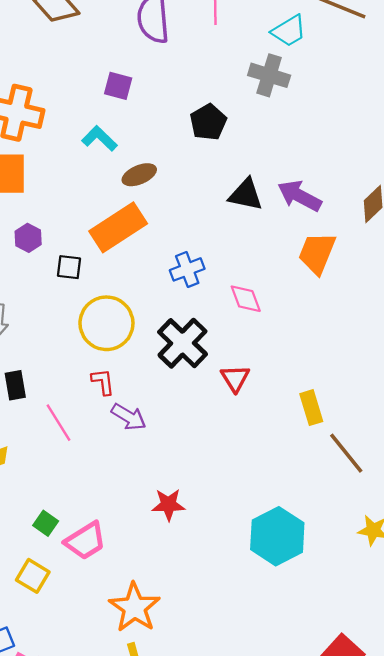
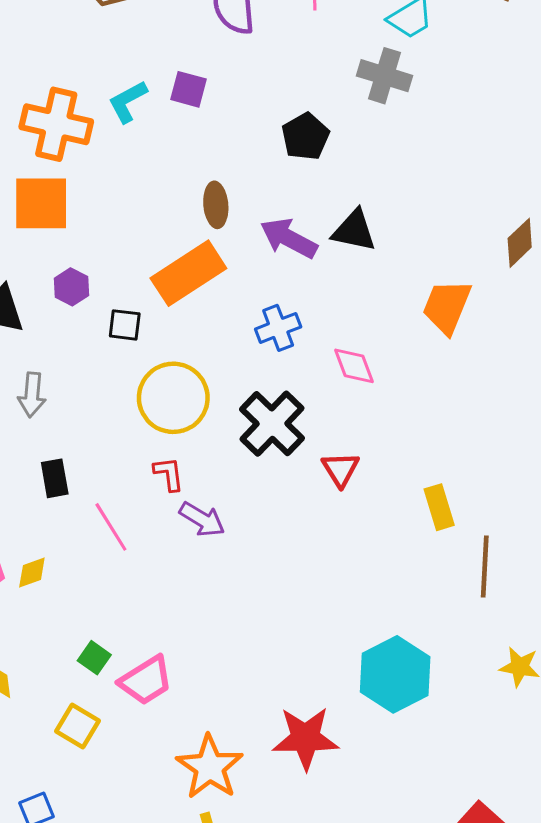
cyan L-shape: (99, 138) -> (128, 102), moved, turned -72
brown ellipse: (139, 175) -> (216, 205), turned -72
purple arrow: (299, 196) -> (289, 238), moved
brown line: (346, 453) -> (485, 566), turned 42
red star: (168, 505) -> (305, 738), moved, size x1.5

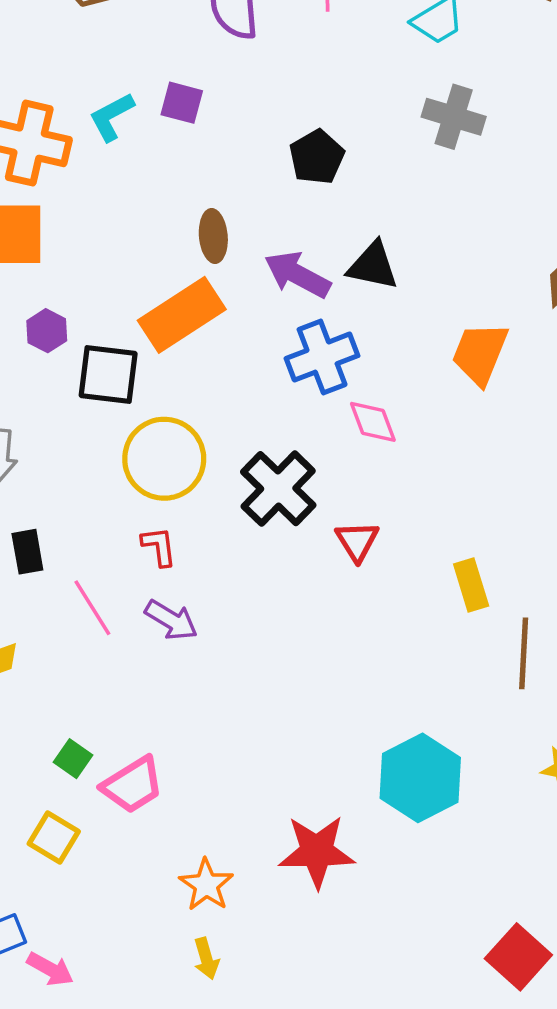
gray cross: (384, 76) -> (454, 117), moved
black square: (125, 325) -> (108, 375), size x1.6
blue cross: (278, 328) -> (322, 357), moved, size x1.4
purple arrow: (202, 519) -> (171, 620), moved
orange star: (210, 767) -> (206, 885), size x0.7

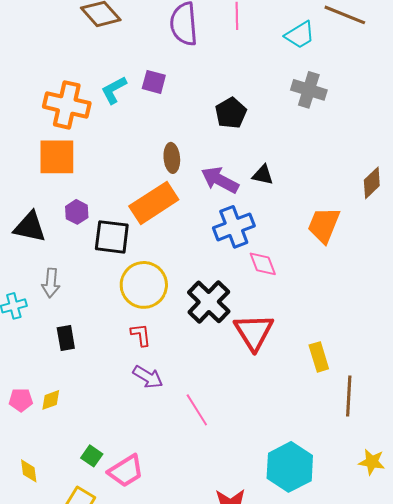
black triangle: (373, 266) -> (263, 175), size x0.7
red triangle: (357, 541) -> (254, 332), size x1.6
pink line: (92, 608) -> (197, 410), moved

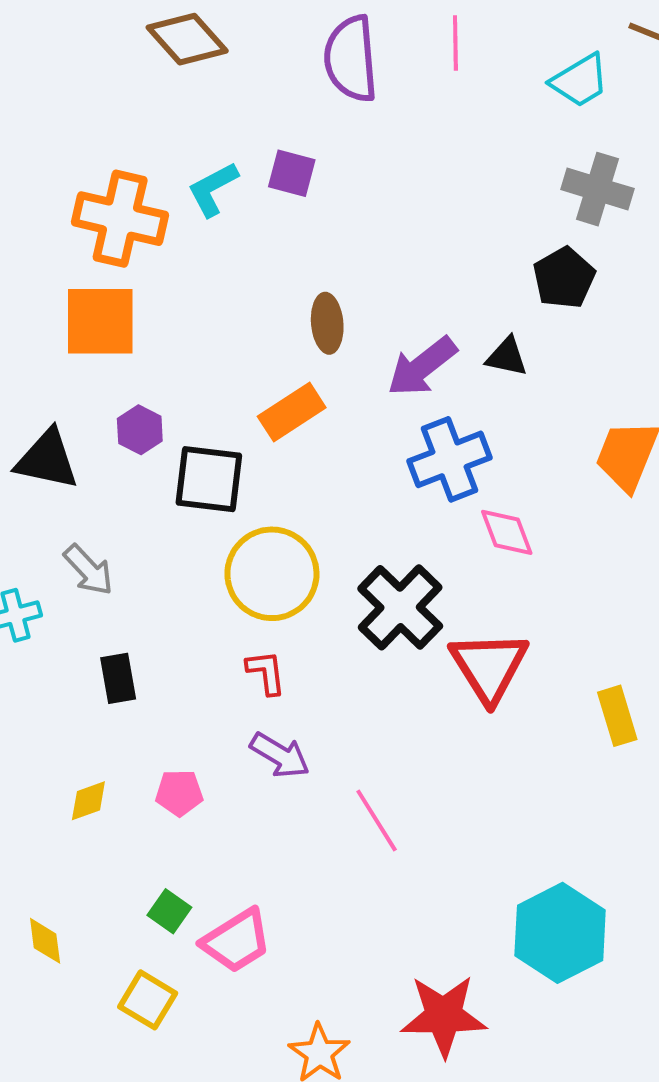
black pentagon: (231, 113) -> (564, 278), moved
purple arrow: (220, 180) -> (422, 367), turned -66
orange rectangle: (154, 203) -> (292, 412), size x0.7
gray arrow: (51, 283) -> (88, 570), turned -48
pink pentagon: (21, 400) -> (179, 793), moved

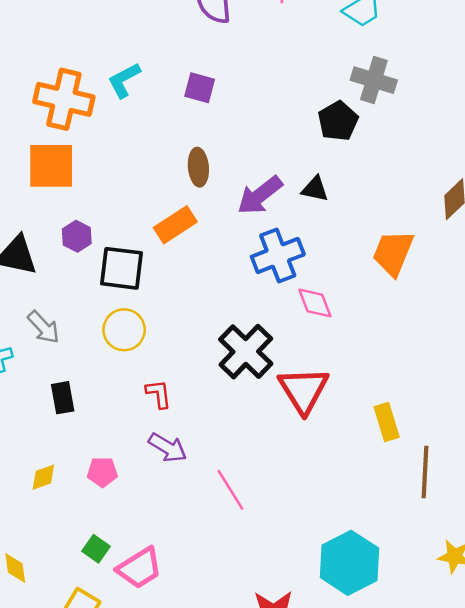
purple square: (292, 173) -> (200, 88), moved
black pentagon: (564, 278) -> (338, 121), moved
yellow circle: (272, 574) -> (124, 330), moved, size x0.7

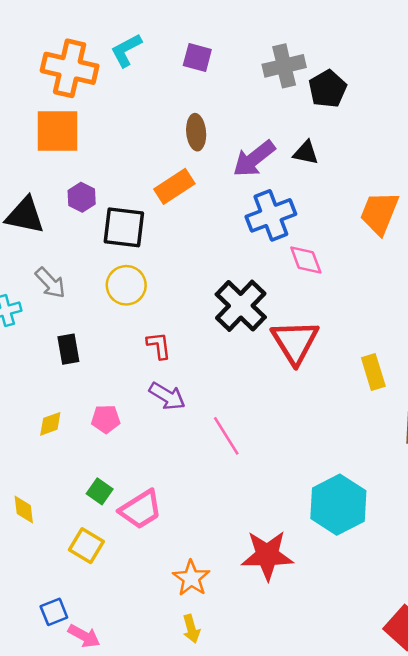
gray cross: (374, 80) -> (284, 66), moved, turned -30

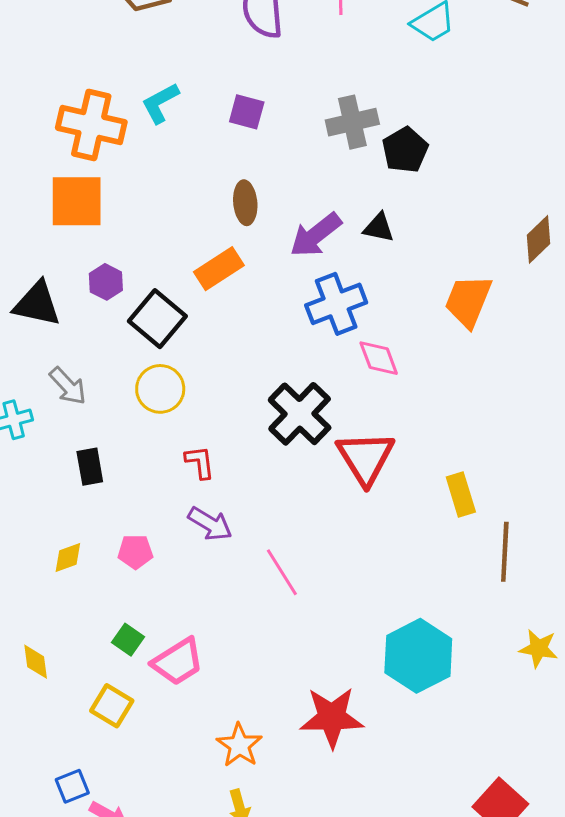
black square: (124, 227) -> (157, 319), turned 33

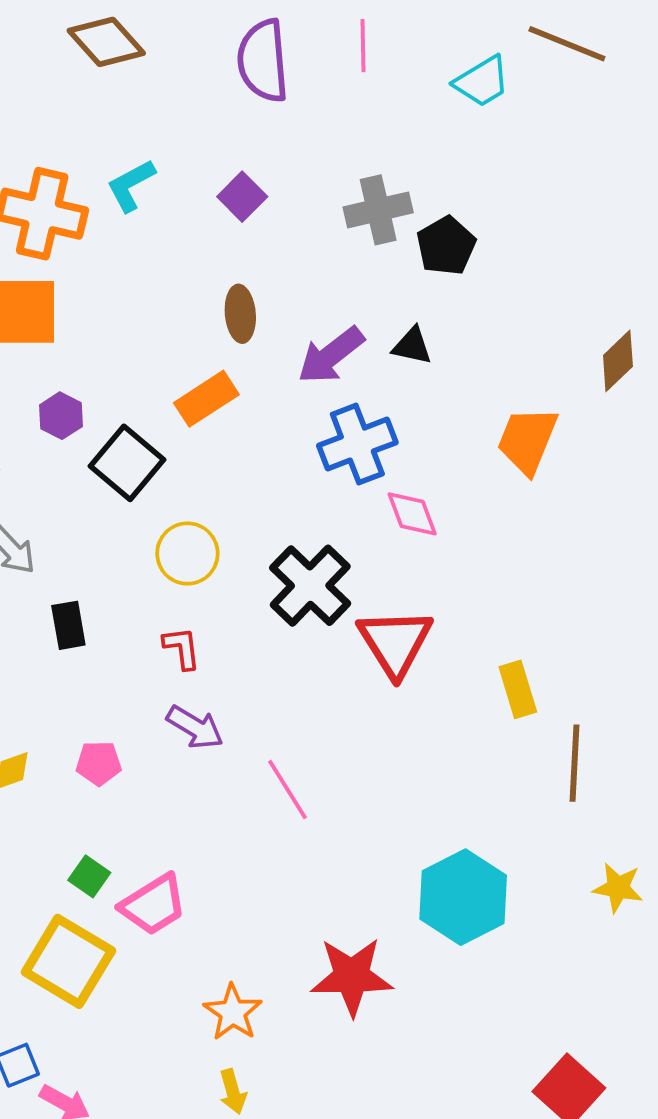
purple square: (247, 112) -> (242, 197), turned 30
yellow circle: (160, 389) -> (187, 554), moved
black rectangle: (90, 467) -> (68, 625), moved
yellow square: (112, 706) -> (68, 961), size x1.6

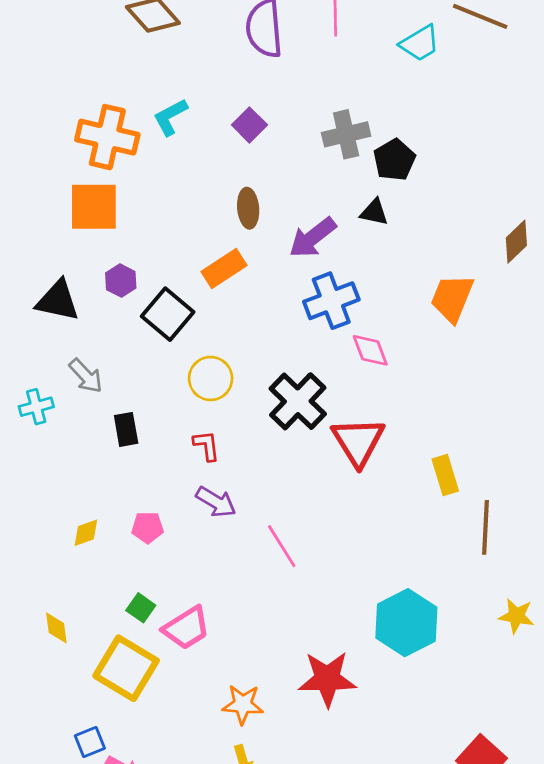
black triangle: (412, 346) -> (374, 212), moved
orange star: (233, 1012) -> (243, 704), turned -30

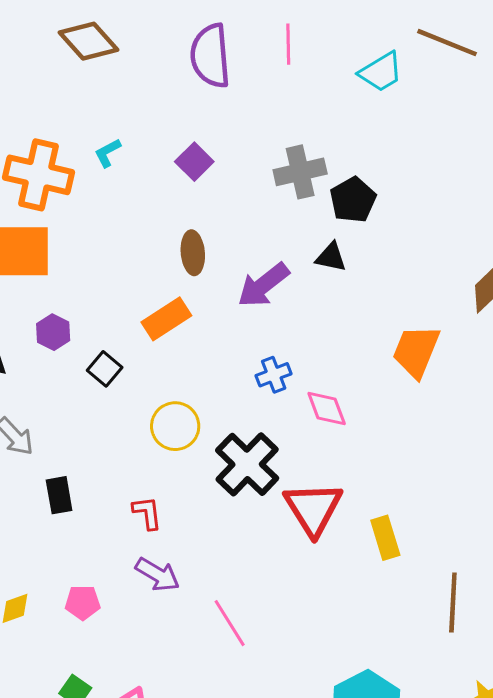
cyan L-shape: (170, 117) -> (108, 153), size x0.7
blue cross: (331, 301) -> (274, 375), moved, size x0.6
black square: (168, 314) -> (105, 369), size x0.6
yellow circle: (211, 378) -> (175, 426), moved
yellow rectangle: (445, 475) -> (385, 538), moved

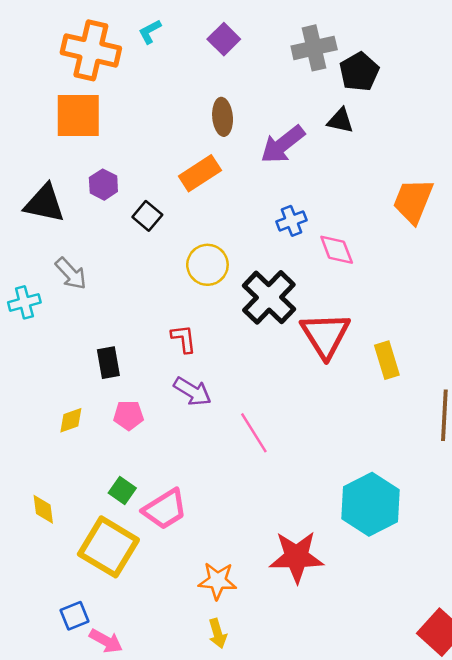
black rectangle: (59, 495) -> (108, 363), moved

